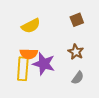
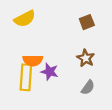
yellow semicircle: (31, 26) -> (25, 19), moved
purple star: (44, 64) -> (50, 72), size x0.7

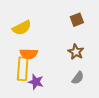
yellow semicircle: (25, 19) -> (22, 28), moved
purple star: (50, 72) -> (36, 82), moved

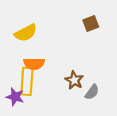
brown star: (76, 52) -> (74, 80), moved
purple star: (36, 82) -> (15, 97), moved

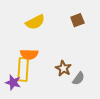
yellow semicircle: (26, 33) -> (35, 22), moved

